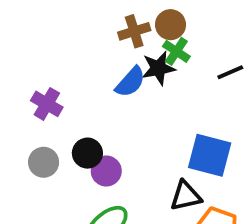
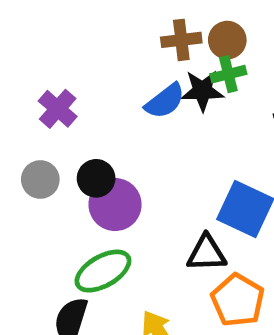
green cross: (176, 51) -> (228, 74), turned 32
purple circle: (106, 171) -> (115, 205), size x1.4

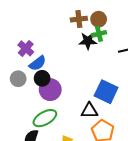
blue semicircle: (165, 101) -> (38, 63), moved

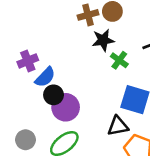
green cross: (99, 34) -> (119, 60), moved, turned -32
purple cross: (26, 48) -> (28, 61), turned 35
gray circle: (18, 79) -> (25, 140), moved

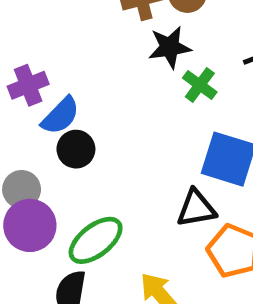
purple circle: (66, 107) -> (30, 225), moved
gray circle: (25, 140) -> (22, 189), moved

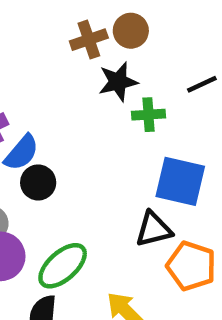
green cross: (200, 85) -> (149, 115), turned -36

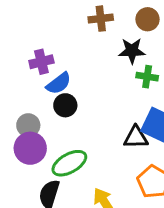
brown cross: (89, 40) -> (101, 19), moved
black triangle: (154, 229) -> (136, 137), moved

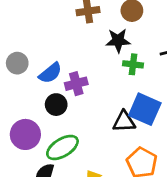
purple cross: (41, 62) -> (76, 84), moved
black circle: (65, 105) -> (56, 105), moved
gray circle: (28, 125) -> (17, 63), moved

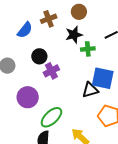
blue semicircle: (50, 73) -> (25, 30), moved
black circle: (56, 105) -> (39, 56), moved
purple circle: (25, 134) -> (28, 97), moved

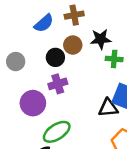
brown circle: (79, 12) -> (73, 45), moved
purple cross: (51, 71) -> (58, 84), moved

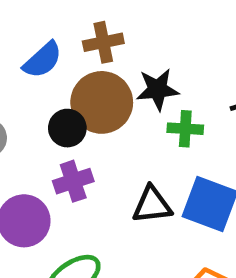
brown circle: (73, 45) -> (102, 102), size x1.6
black triangle: (108, 108) -> (152, 205), moved

